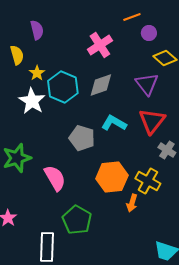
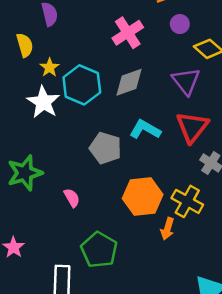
purple circle: (149, 33) -> (180, 24), moved
pink semicircle: (55, 178) -> (72, 198), size x0.6

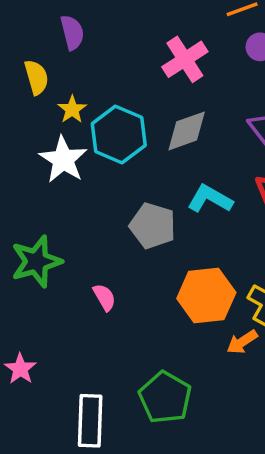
orange arrow: (167, 229) -> (242, 342), turned 40
green pentagon: (99, 250) -> (165, 397), moved

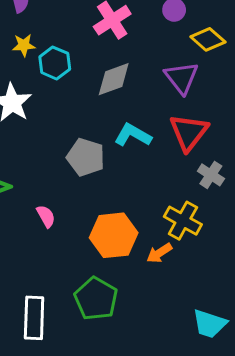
yellow star: (72, 109) -> (24, 45), moved, turned 30
cyan hexagon: (119, 134) -> (55, 63), moved, size x0.7
orange hexagon: (206, 295) -> (114, 235), moved

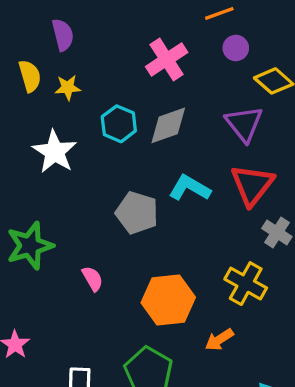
cyan hexagon: (55, 63) -> (119, 124), moved
orange arrow: (159, 253) -> (219, 340), moved

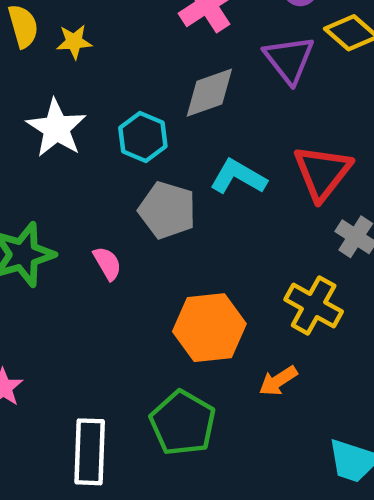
cyan hexagon: (119, 124) -> (143, 137), moved
purple triangle: (244, 124) -> (289, 59), moved
pink semicircle: (92, 279) -> (107, 263), moved

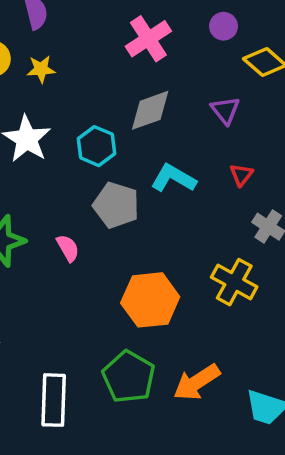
purple triangle: (289, 59) -> (225, 110), moved, size x0.7
red triangle: (322, 172) -> (241, 175), size x0.5
orange arrow: (278, 381) -> (197, 382), moved, size x1.5

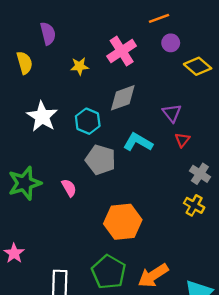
yellow star: (41, 69) -> (80, 66), moved
purple triangle: (225, 110) -> (172, 113), moved
yellow cross: (234, 282) -> (194, 205), moved, size x0.7

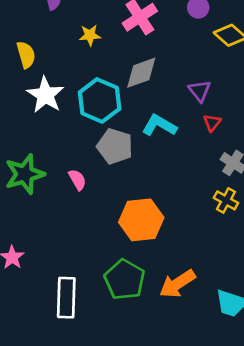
yellow semicircle: (25, 63) -> (26, 55), moved
cyan hexagon: (88, 121) -> (100, 100), size x1.4

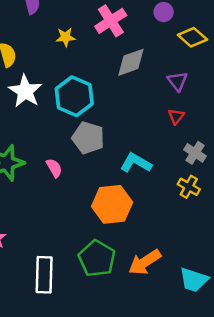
gray diamond: (141, 73) -> (131, 62), moved
purple triangle: (200, 91) -> (177, 81), moved
cyan L-shape: (159, 125) -> (136, 163), moved

